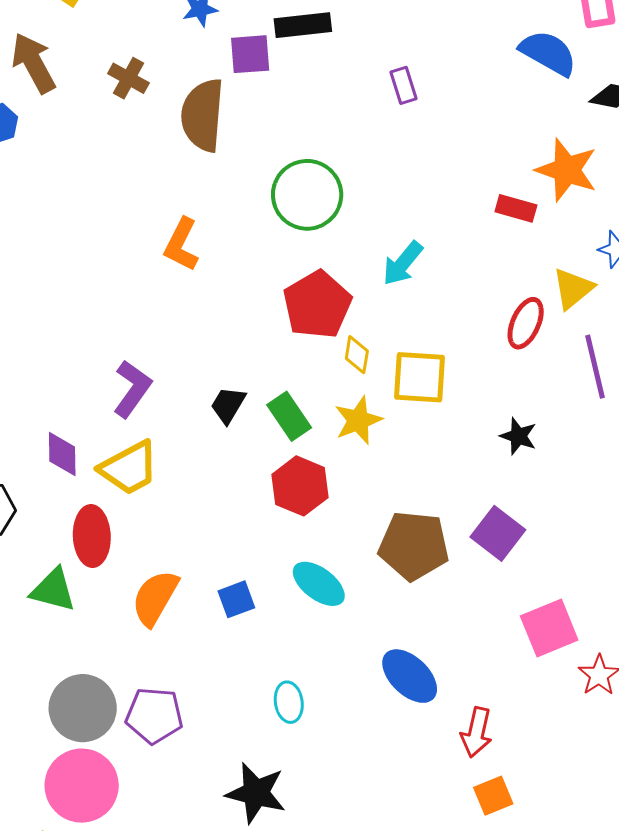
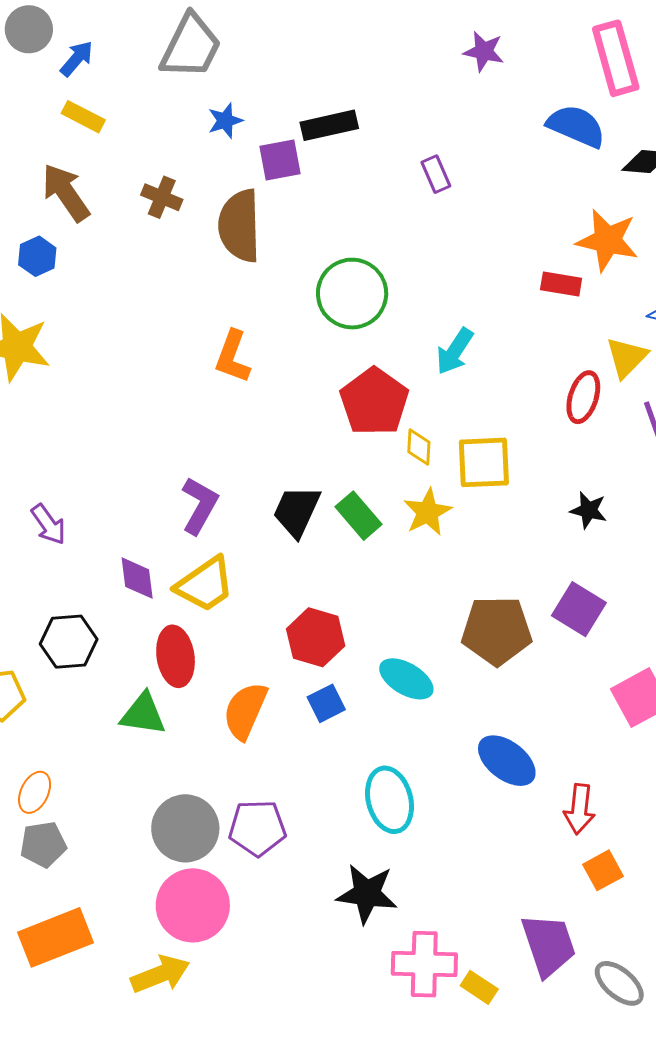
black trapezoid: (228, 405) -> (297, 511), size x1.4
red hexagon: (300, 486) -> (316, 637), moved
cyan ellipse: (289, 702) -> (390, 800), size x1.6

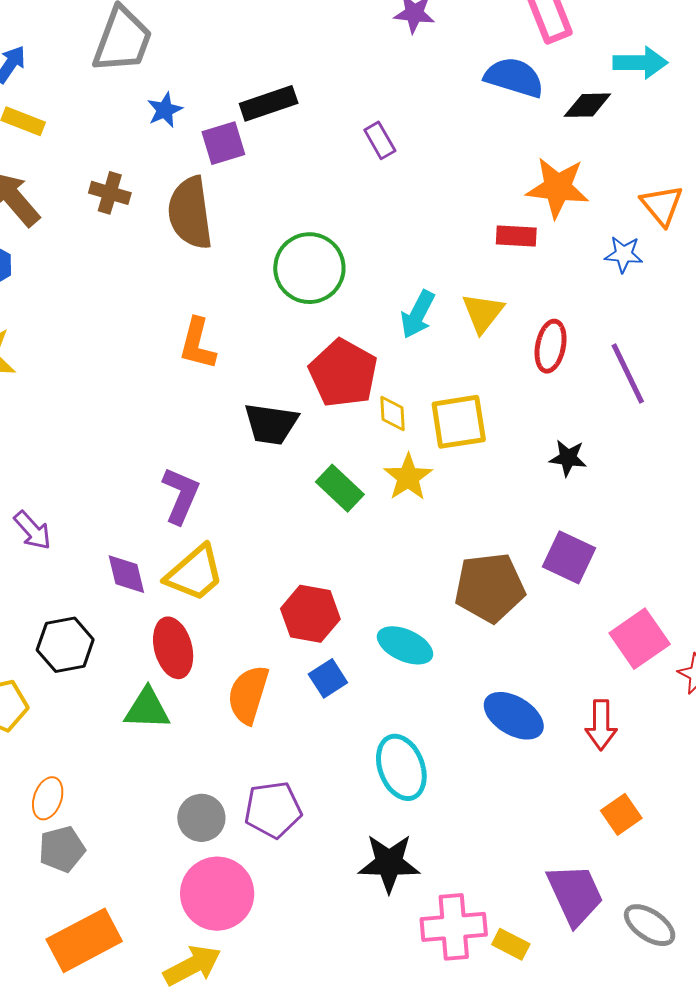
yellow triangle: (627, 357) -> (483, 313), moved
black trapezoid: (297, 511) -> (271, 424), moved, turned -100
red arrow: (579, 809) -> (601, 725), moved
gray circle: (185, 828) -> (201, 818), size x0.7

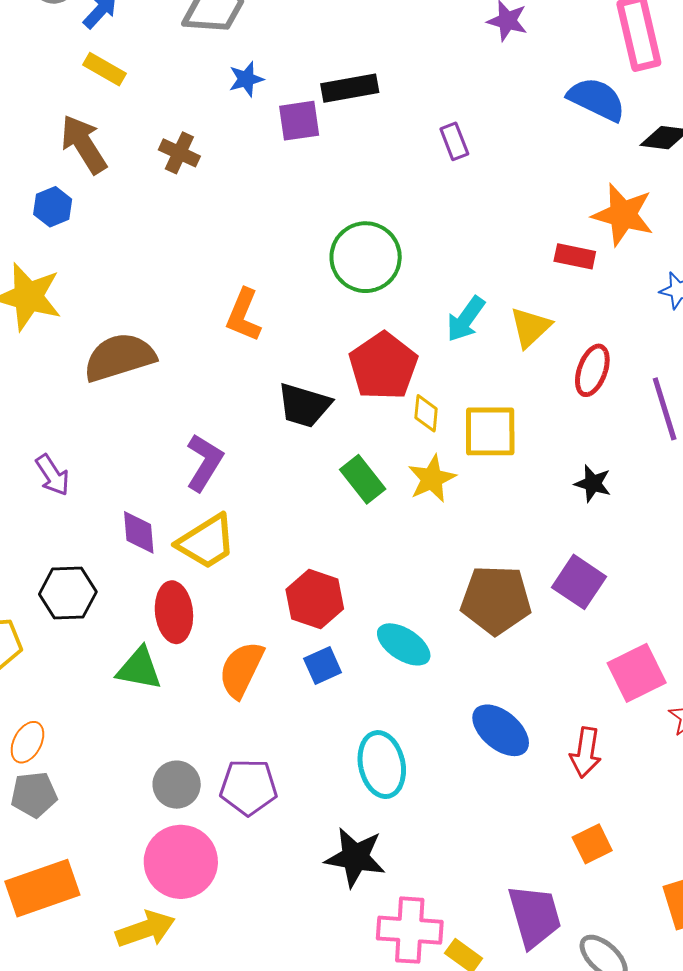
brown semicircle: (190, 213) -> (119, 357), moved, turned 72

